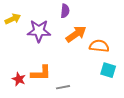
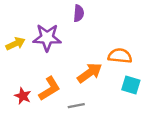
yellow arrow: (13, 19) -> (15, 44), moved
orange arrow: (76, 34) -> (90, 73), moved
orange L-shape: (41, 73) -> (49, 89), turned -30

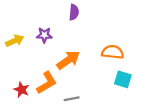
purple star: (47, 38) -> (44, 35), size x0.6
orange arrow: (90, 73) -> (68, 60), moved

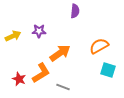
purple semicircle: (74, 12) -> (75, 11), moved
orange semicircle: (113, 52) -> (99, 46), turned -36
gray line: (72, 99) -> (63, 87), turned 32

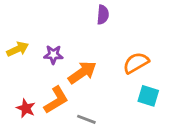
purple star: (39, 31) -> (53, 55), moved

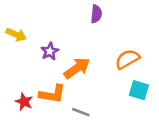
yellow arrow: (18, 49) -> (16, 35), moved, turned 48
purple star: (53, 55) -> (50, 51), turned -30
orange L-shape: (56, 100) -> (52, 94), turned 40

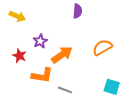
yellow arrow: (16, 35) -> (17, 16), moved
cyan square: (139, 90) -> (112, 87), moved
red star: (24, 102) -> (19, 56), moved

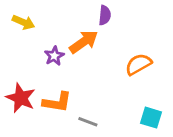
orange arrow: (62, 55) -> (84, 42), moved
red star: (19, 56) -> (21, 98), moved, size x1.5

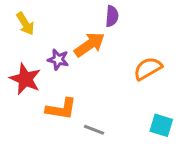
yellow arrow: (23, 22) -> (25, 24), turned 35
purple star: (54, 56) -> (58, 60), turned -30
red star: (21, 98) -> (25, 79), moved

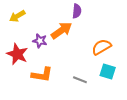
yellow arrow: (25, 24) -> (17, 16), turned 91
cyan square: (161, 125) -> (108, 72), moved
gray line: (94, 130) -> (80, 80), moved

